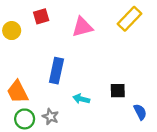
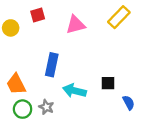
cyan arrow: (81, 99) -> (74, 91), size x1.5

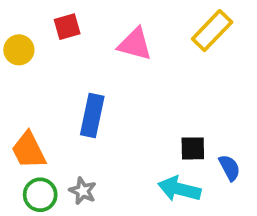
pink triangle: (76, 25) -> (135, 44), turned 30
cyan arrow: (74, 91) -> (179, 189), moved
blue semicircle: (129, 103) -> (229, 168), moved

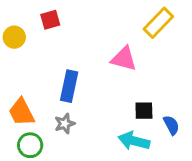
pink triangle: (135, 44) -> (124, 59), moved
gray star: (83, 191) -> (65, 124), moved, turned 30

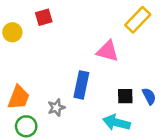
blue rectangle: (69, 86) -> (81, 85), moved
orange trapezoid: (21, 112) -> (19, 97), turned -132
blue semicircle: (171, 125) -> (149, 96), moved

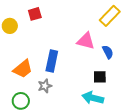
blue rectangle: (81, 85) -> (52, 61), moved
blue semicircle: (149, 96) -> (108, 52), moved
orange trapezoid: (19, 97) -> (23, 69), moved, turned 30

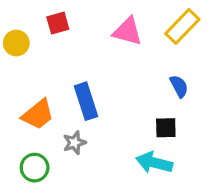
pink triangle: (86, 41) -> (128, 31), moved
blue rectangle: (52, 61) -> (86, 101), turned -30

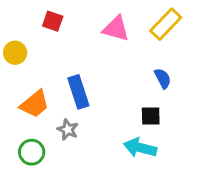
red square: (58, 23) -> (53, 21), turned 35
yellow circle: (16, 43) -> (15, 53), moved
gray star: (74, 143) -> (68, 130), turned -30

